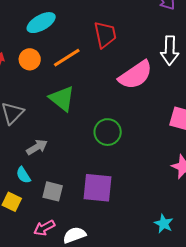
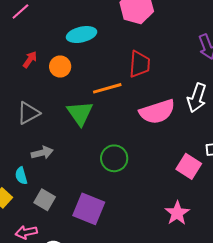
orange line: (67, 58) -> (107, 88), moved

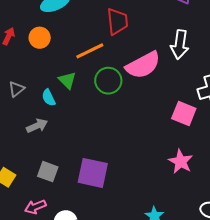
gray triangle: (28, 113) -> (16, 89), size x0.7
green triangle: (80, 113) -> (67, 80), size x0.7
green circle: (114, 158) -> (108, 81), moved
cyan semicircle: (21, 176) -> (49, 98), moved

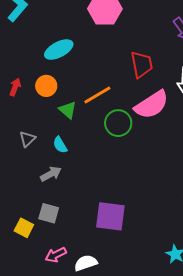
red trapezoid: (117, 21) -> (142, 65), moved
green triangle: (67, 80) -> (68, 110), moved
gray square: (48, 172) -> (49, 213), moved

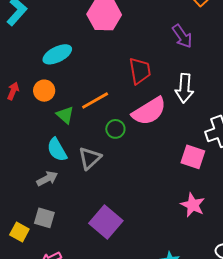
green circle: (118, 123) -> (115, 129), size x0.7
gray triangle: (27, 139) -> (90, 158), moved, size x1.4
cyan semicircle: (60, 145) -> (57, 150), size x1.4
purple square: (110, 216) -> (106, 222), turned 32

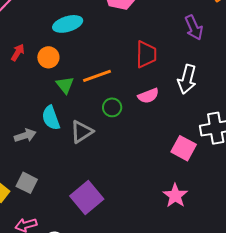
pink semicircle: (149, 111) -> (148, 96), size x0.6
gray arrow: (47, 179) -> (25, 136), moved

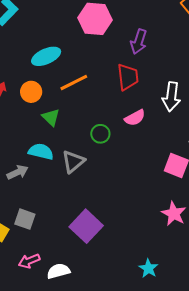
purple arrow: (194, 28) -> (139, 42), moved, turned 50
orange line: (97, 76) -> (74, 83), moved
cyan semicircle: (51, 118) -> (41, 152), turned 130

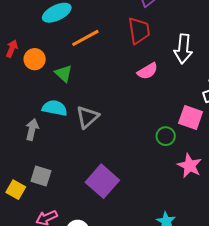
orange circle: (31, 92) -> (35, 59), moved
green circle: (100, 134) -> (166, 136), moved
gray arrow: (17, 172) -> (32, 129), turned -50

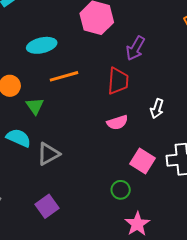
white arrow: (183, 49) -> (157, 109), size x0.7
pink square: (191, 117) -> (142, 161), moved
purple square: (102, 181) -> (47, 206), moved, size x0.7

